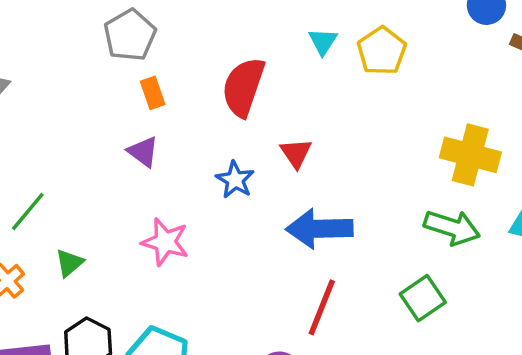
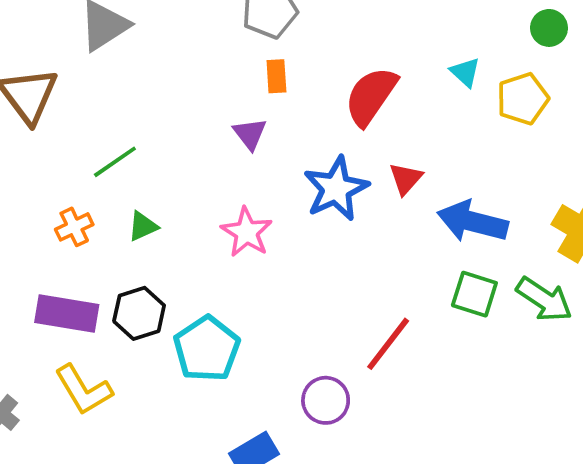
cyan triangle: (323, 41) -> (465, 72), turned -36
blue star: (235, 180) -> (336, 189), size x1.6
blue arrow: (319, 229) -> (472, 222), moved
green square: (423, 298) -> (474, 294), moved, turned 36

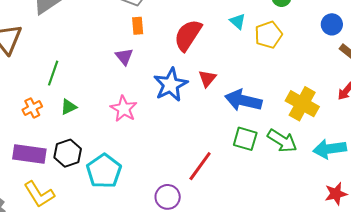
green line: (115, 162) -> (53, 73), turned -35

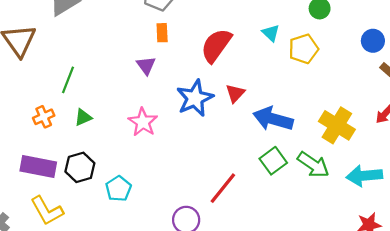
green square: (245, 139) -> (273, 161), turned 35
cyan pentagon: (104, 171) -> (118, 189), size x0.7

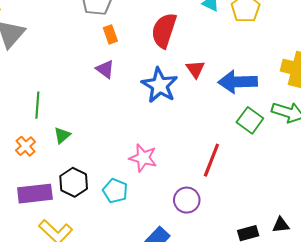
pink star: (143, 122) -> (143, 158), moved

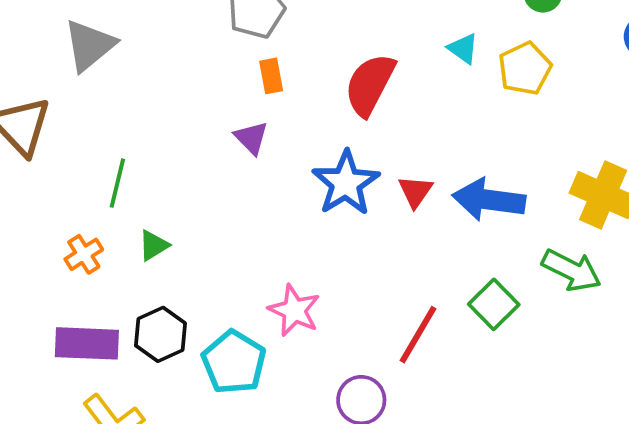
red triangle: (195, 69) -> (415, 191), moved
green square: (250, 120) -> (494, 304), moved
cyan pentagon: (115, 191) -> (234, 362), size x1.4

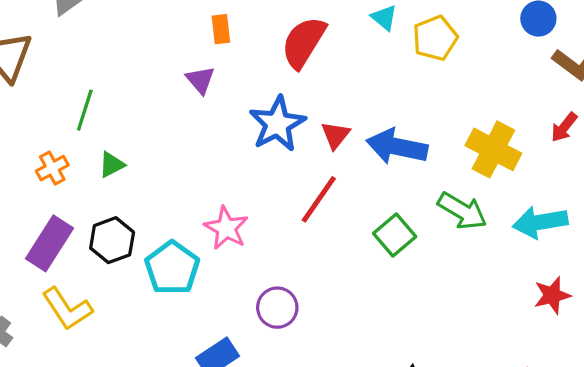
red line: (418, 335) -> (319, 199), moved
purple rectangle: (87, 343) -> (49, 243), turned -64

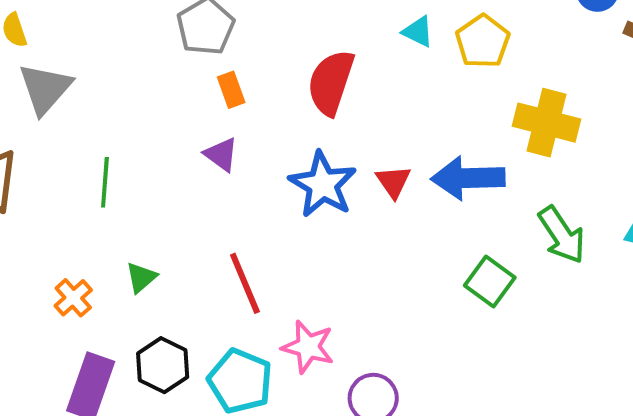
green line: (85, 110) -> (105, 182), moved
yellow cross: (493, 149) -> (546, 123), moved
red line: (319, 199) -> (245, 283), moved, turned -44
green arrow: (462, 211) -> (562, 235), turned 39
pink star: (226, 228) -> (308, 347), moved

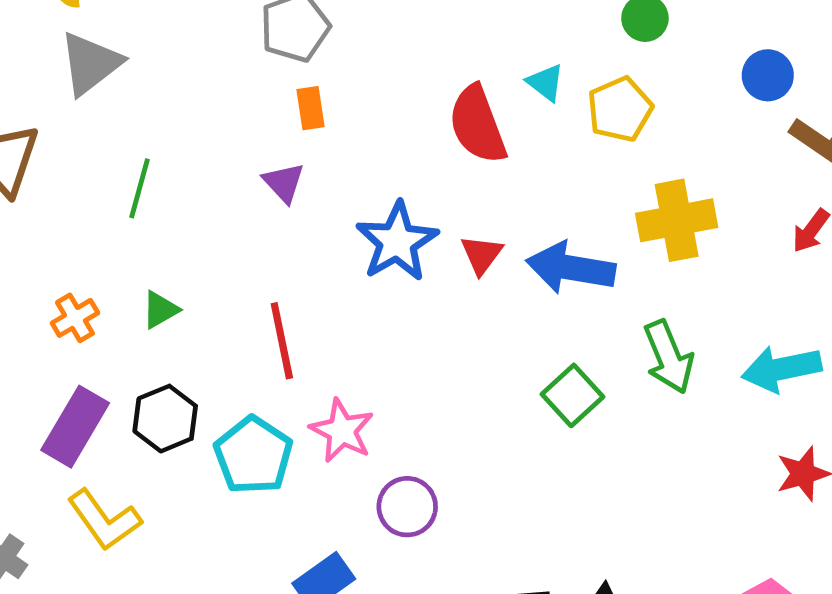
red semicircle: (331, 82) -> (478, 125), moved, turned -50
yellow cross: (546, 123) -> (677, 220), turned -36

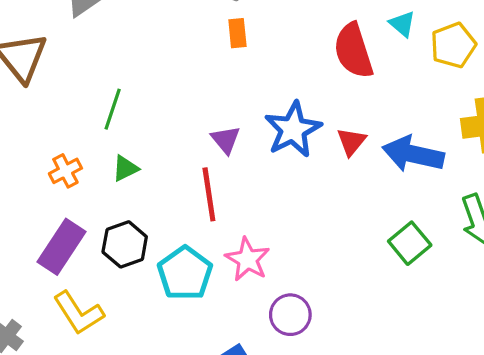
purple triangle: (284, 183) -> (226, 140), moved
green line: (139, 188) -> (113, 109), moved

